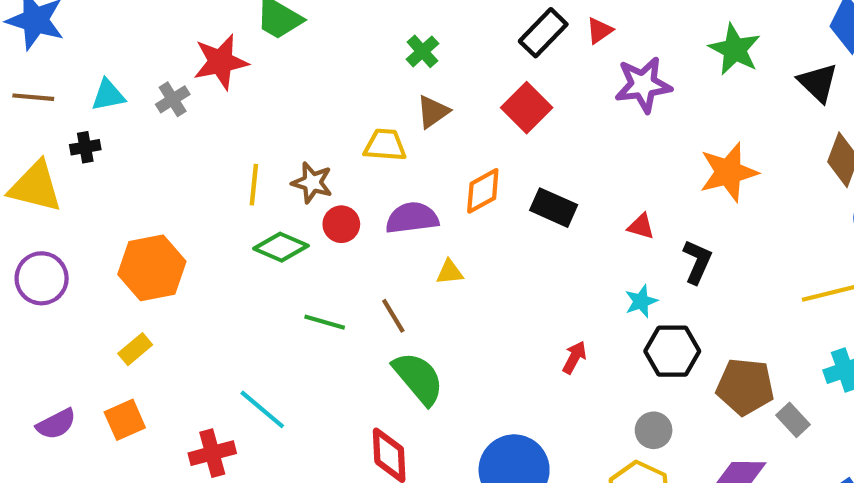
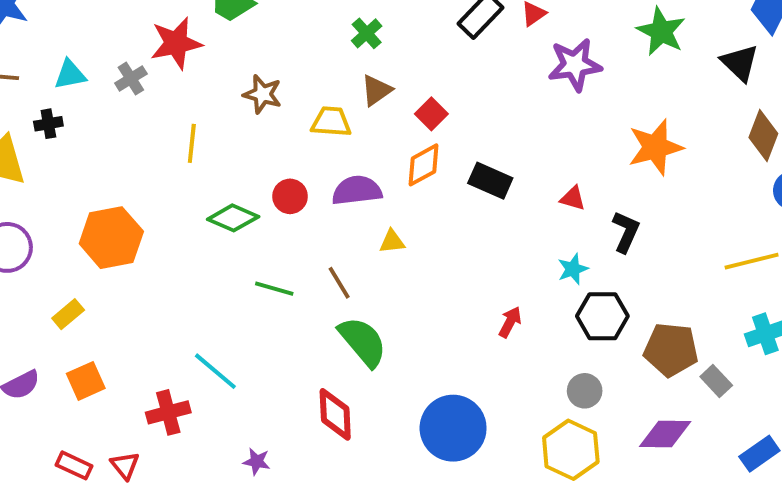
red square: (527, 108) -> (431, 114), moved, size x0.7
brown star: (312, 183) -> (263, 94), moved
yellow line: (254, 185) -> (192, 143), moved
yellow rectangle: (135, 349) -> (68, 314), moved

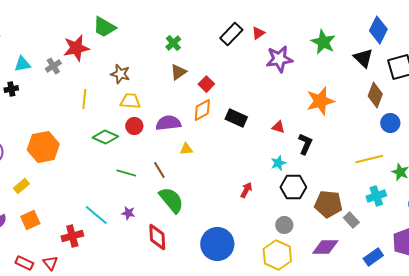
yellow trapezoid: (331, 122) -> (130, 101), moved
purple star: (257, 462) -> (128, 213), moved

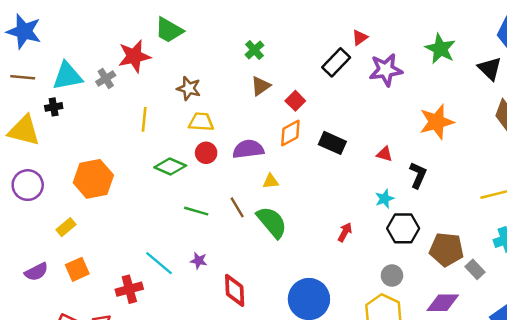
black rectangle: (231, 34) -> (336, 62), moved
cyan triangle: (22, 64) -> (67, 76), size x1.5
green semicircle: (171, 200) -> (272, 222), moved

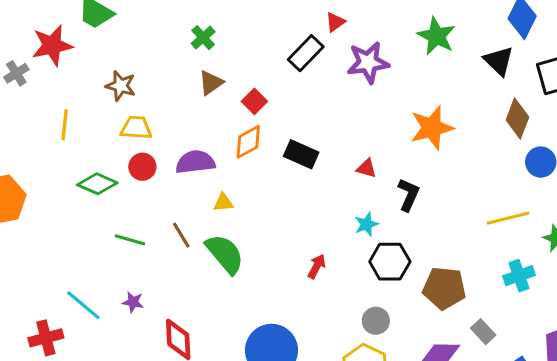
gray rectangle: (475, 269) -> (483, 332), moved

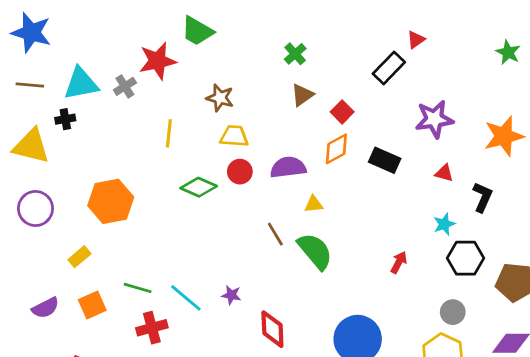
green star: (436, 36) -> (508, 52), size x0.7
purple star: (368, 62) -> (434, 119), moved
green line: (130, 240) -> (138, 288), moved

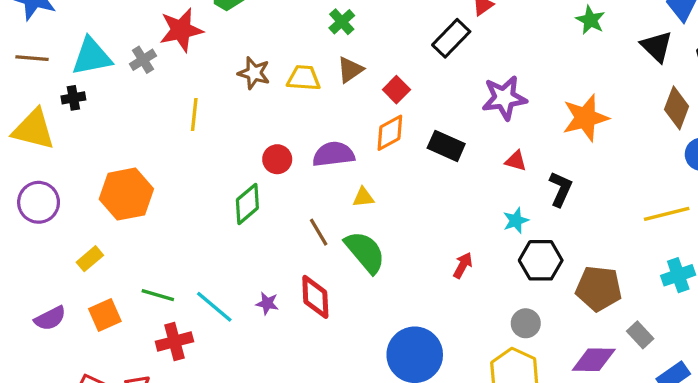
yellow trapezoid: (234, 136) -> (304, 78), moved
green diamond: (199, 187) -> (247, 204), moved, turned -64
red diamond: (272, 329) -> (315, 297), moved

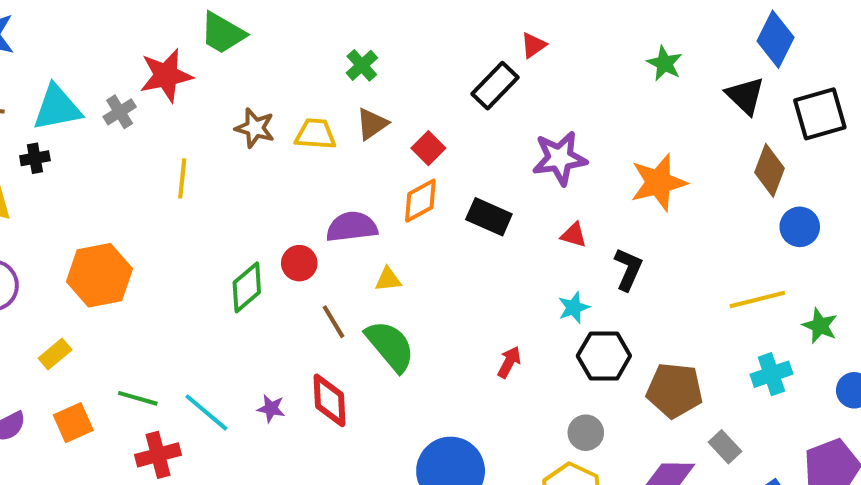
red circle: (277, 159) -> (299, 263), moved

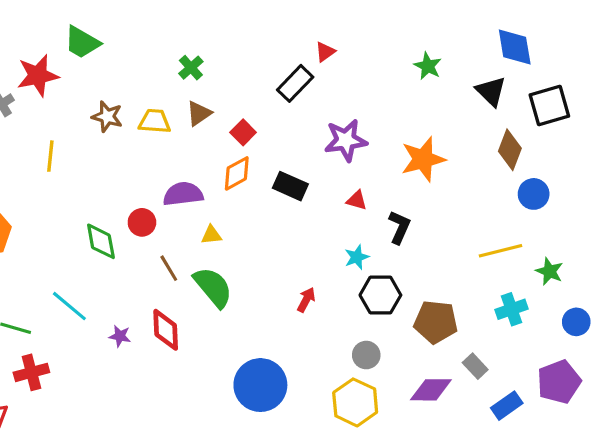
blue diamond: (775, 39) -> (515, 47), turned -36
green diamond: (247, 287) -> (101, 241), turned -60
cyan line: (206, 412) -> (69, 306), moved

